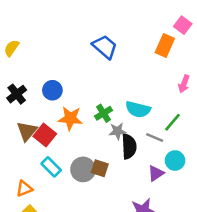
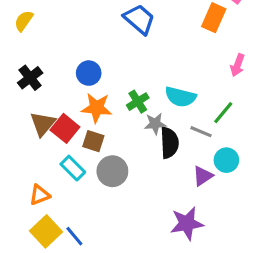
blue circle: (52, 90) -> (89, 73), moved
brown square: (100, 168) -> (93, 141), moved

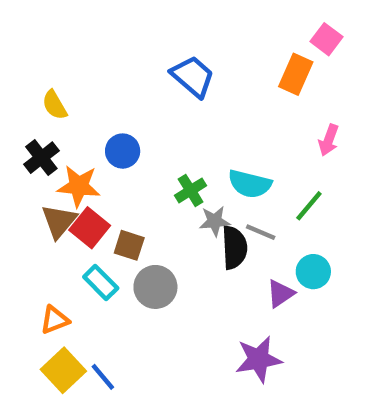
yellow semicircle: (24, 21) -> (55, 105), moved, turned -65
orange star: (97, 108) -> (79, 186), moved
gray line: (201, 132) -> (261, 232), moved

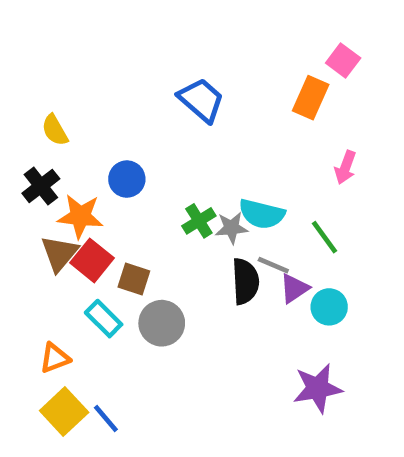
green line: (309, 206) -> (324, 237), turned -76
gray star: (215, 221) -> (231, 228), moved
purple triangle: (280, 294) -> (294, 288), moved
purple star: (259, 359) -> (318, 388), moved

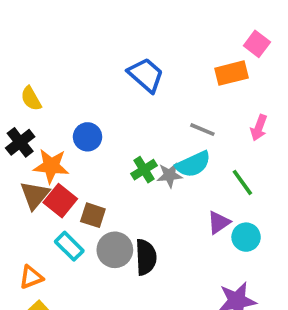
orange rectangle: (311, 98) -> (231, 73), turned 52
cyan semicircle: (262, 214) -> (193, 164), turned -39
gray line: (273, 265) -> (202, 130), moved
black semicircle: (245, 281) -> (146, 257), moved

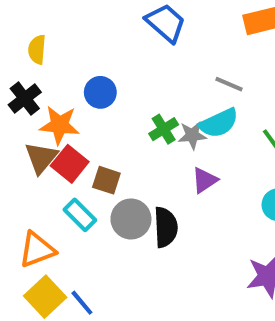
yellow semicircle: (31, 99) -> (37, 49), turned 35
purple triangle: (219, 222) -> (204, 180), moved
orange triangle: (31, 277) -> (37, 250), size x1.4

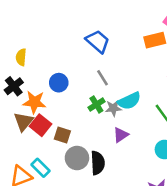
gray line: (229, 84) -> (102, 78), moved, turned 35
cyan rectangle: (80, 215) -> (41, 168), moved

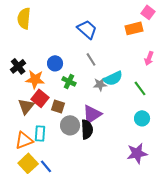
yellow semicircle: (21, 57) -> (24, 18), moved, size x1.5
green cross: (96, 105) -> (69, 81), moved, turned -32
brown triangle: (23, 122) -> (26, 106), moved
purple triangle: (121, 135) -> (92, 114), moved, size x1.5
cyan rectangle: (41, 168) -> (40, 133), turned 49

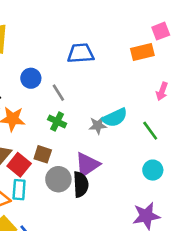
pink square: (148, 12) -> (161, 31), turned 32
blue trapezoid: (87, 29) -> (81, 53), turned -45
gray line: (91, 59) -> (58, 93), moved
blue circle: (55, 63) -> (31, 78), moved
red square: (40, 98) -> (19, 165), moved

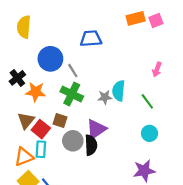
orange rectangle: (142, 52) -> (136, 18), moved
blue circle: (31, 78) -> (50, 59), size x1.5
cyan semicircle: (115, 118) -> (119, 91), turned 120
green cross: (57, 122) -> (72, 94), size x1.5

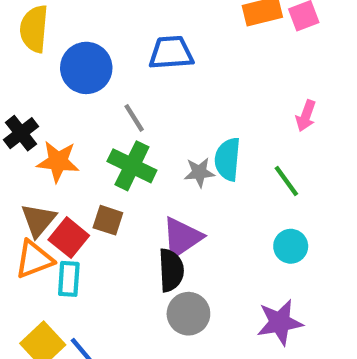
blue circle: (50, 59) -> (86, 68), moved
gray circle: (73, 141) -> (188, 314), moved
orange triangle: (24, 157) -> (34, 259), moved

